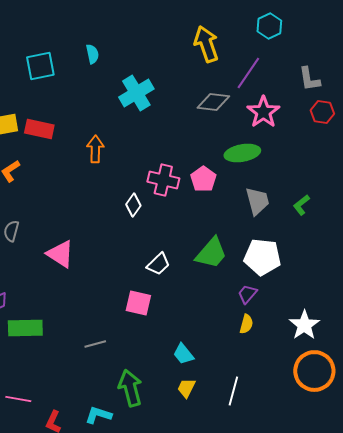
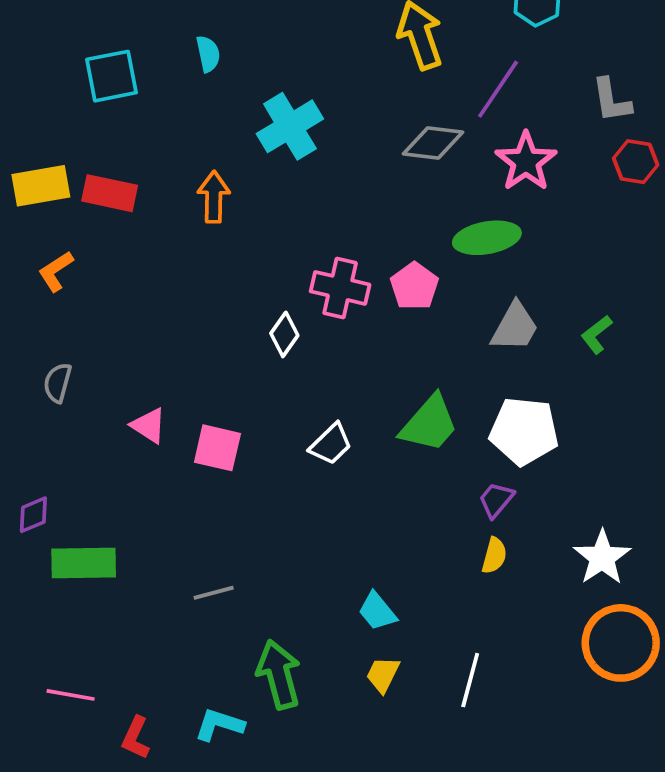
orange arrow: (95, 149) -> (214, 197), moved
gray trapezoid: (257, 201) -> (515, 327), turned 44
pink triangle: (60, 254) -> (149, 425), size x0.7
pink square: (138, 303) -> (217, 448), moved

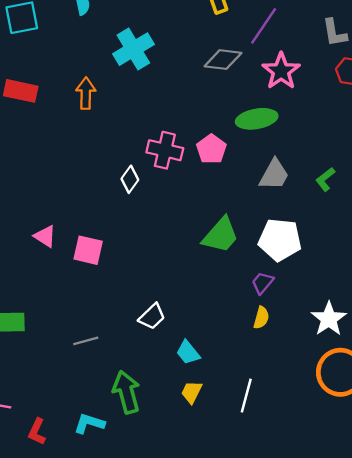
white trapezoid: (331, 444) -> (152, 316), moved

